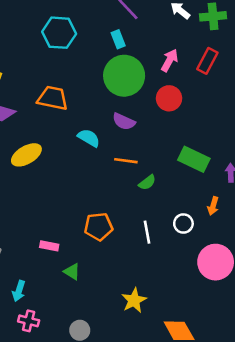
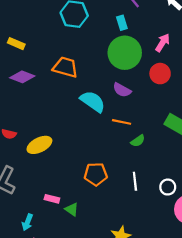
cyan semicircle: (89, 138) -> (93, 101), size x1.4
yellow ellipse: (26, 155) -> (39, 145), moved
white circle: (183, 224) -> (168, 187), moved
pink rectangle: (49, 246) -> (52, 199), moved

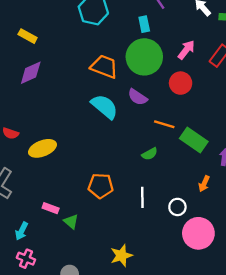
orange trapezoid: (65, 67) -> (104, 67), moved
purple diamond: (22, 77) -> (31, 73), turned -50
orange line: (122, 122) -> (164, 124), moved

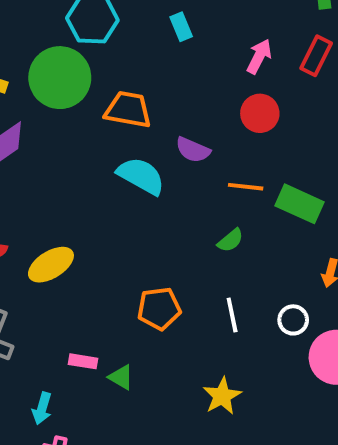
green circle: (144, 57) -> (60, 78), moved
yellow star: (121, 255) -> (222, 396), moved

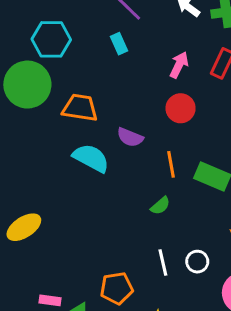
orange line: (246, 187) -> (171, 164), turned 75
orange pentagon: (159, 309) -> (117, 288), moved
white circle: (293, 320) -> (197, 262), moved

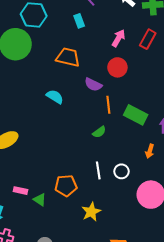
orange trapezoid: (80, 108) -> (68, 57), moved
purple semicircle: (130, 137) -> (93, 85), moved
cyan semicircle: (91, 158) -> (55, 97), size x0.7

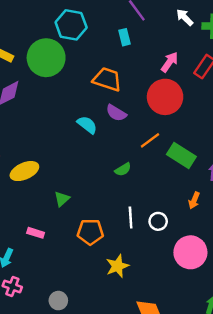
red circle: (117, 67) -> (165, 97), size x1.5
purple semicircle: (93, 85) -> (116, 113), moved
orange line: (108, 105) -> (150, 140), turned 54
green semicircle: (99, 132) -> (123, 169), moved
green triangle: (40, 200) -> (62, 199), moved, turned 40

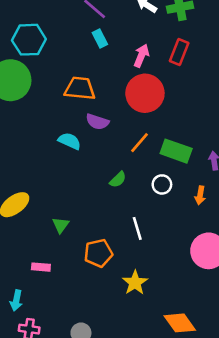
cyan rectangle: (125, 37) -> (100, 39), moved
white circle: (158, 221) -> (162, 184), moved

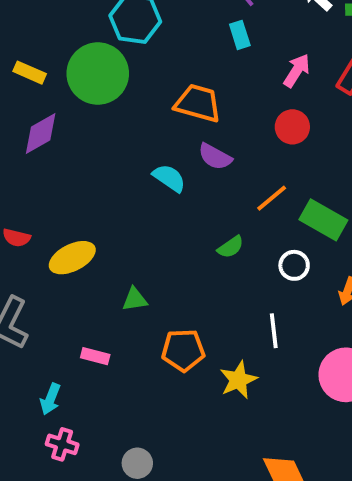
red circle: (145, 93) -> (292, 127), size x0.6
green triangle: (61, 225) -> (135, 299), turned 36
white line: (137, 228) -> (274, 331), moved
yellow star: (135, 283) -> (238, 380), moved

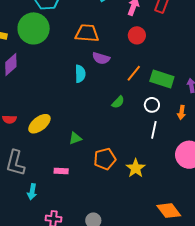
cyan semicircle: (169, 178) -> (80, 74), turned 66
white line: (274, 331) -> (154, 130), moved, turned 30
cyan arrow: (50, 399) -> (32, 192), moved

